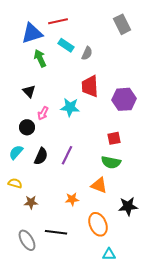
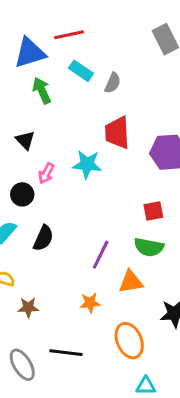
purple line: (67, 155) -> (101, 255), moved
orange triangle: (99, 185) -> (131, 282), turned -30

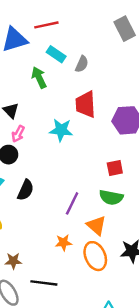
green arrow: (42, 90) -> (39, 78), moved
pink arrow: (46, 173) -> (18, 134), moved
orange triangle: (131, 282) -> (96, 225), turned 50
brown star: (28, 307) -> (13, 261), moved
orange ellipse: (129, 341) -> (95, 256), moved

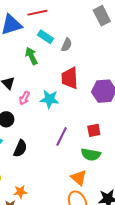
pink arrow: (18, 134) -> (24, 98), moved
purple line: (72, 203) -> (62, 136), moved
orange star: (63, 243) -> (20, 192), moved

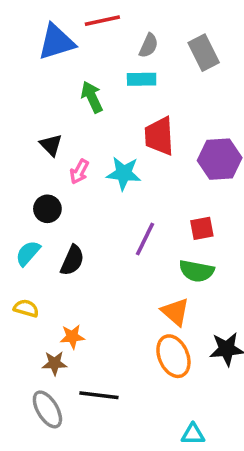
gray rectangle: (102, 16) -> (204, 53), moved
cyan rectangle: (45, 37) -> (142, 79), moved, turned -35
gray semicircle: (67, 45) -> (149, 46), moved

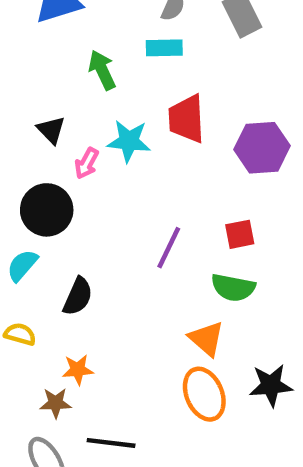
cyan star: (124, 173) -> (129, 141), moved
black circle: (47, 209) -> (47, 210), size x1.5
black semicircle: (72, 260) -> (78, 296), moved

